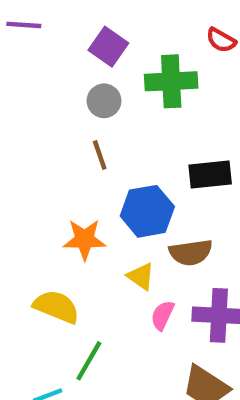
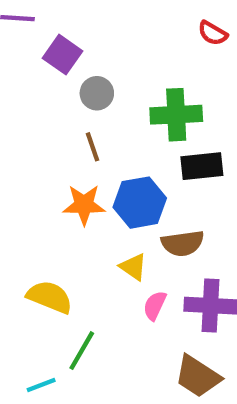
purple square: (108, 47) -> (63, 55), moved
green cross: (171, 81) -> (176, 115), moved
orange star: (85, 239) -> (84, 205), moved

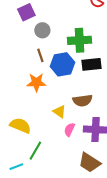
purple square: (63, 55) -> (26, 12), turned 30
blue hexagon: (140, 203) -> (62, 64), moved

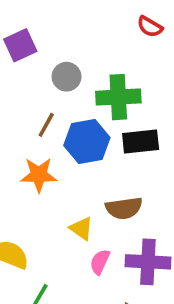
gray circle: (42, 30) -> (67, 77), moved
brown line: (40, 55) -> (46, 125), turned 48

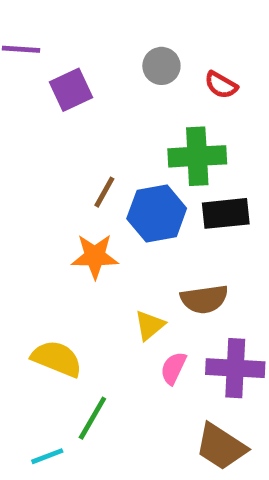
red semicircle: (150, 27) -> (221, 85), moved
gray circle: (67, 77) -> (161, 66), moved
yellow triangle: (81, 228) -> (150, 325), turned 45

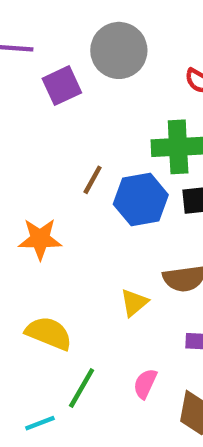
gray circle: (161, 66) -> (119, 50), moved, size x1.6
orange star: (95, 256) -> (40, 239), moved
pink semicircle: (173, 368) -> (145, 384), moved

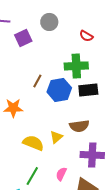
gray circle: (119, 50) -> (49, 22), size x0.7
yellow semicircle: (49, 333) -> (33, 143), moved

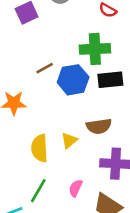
brown line: (37, 81) -> (45, 68), turned 32
yellow semicircle: (33, 143) -> (39, 148), turned -115

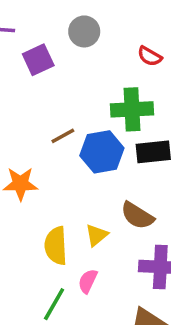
brown semicircle: (99, 126) -> (137, 216), turned 40
pink semicircle: (76, 188) -> (88, 281), moved

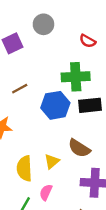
brown line: (63, 136) -> (20, 89), moved

